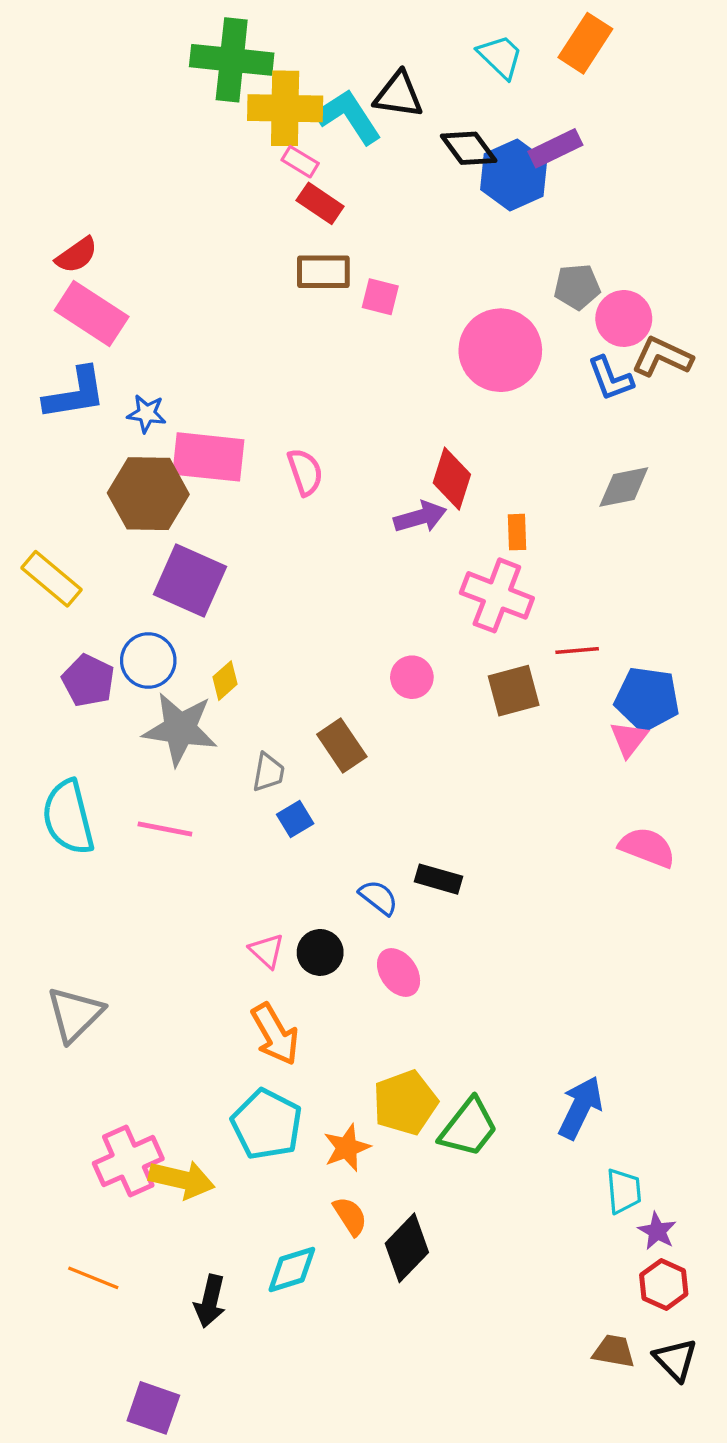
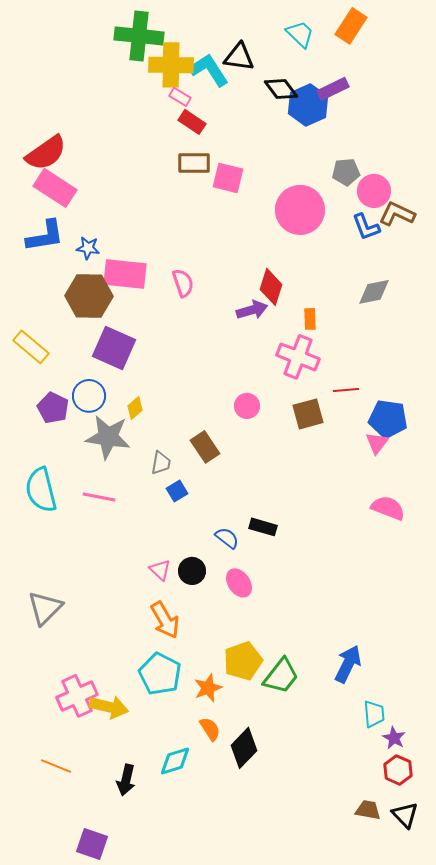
red semicircle: (77, 255) -> (46, 153), size x1.6
pink square: (380, 297) -> (228, 178), size x1.4

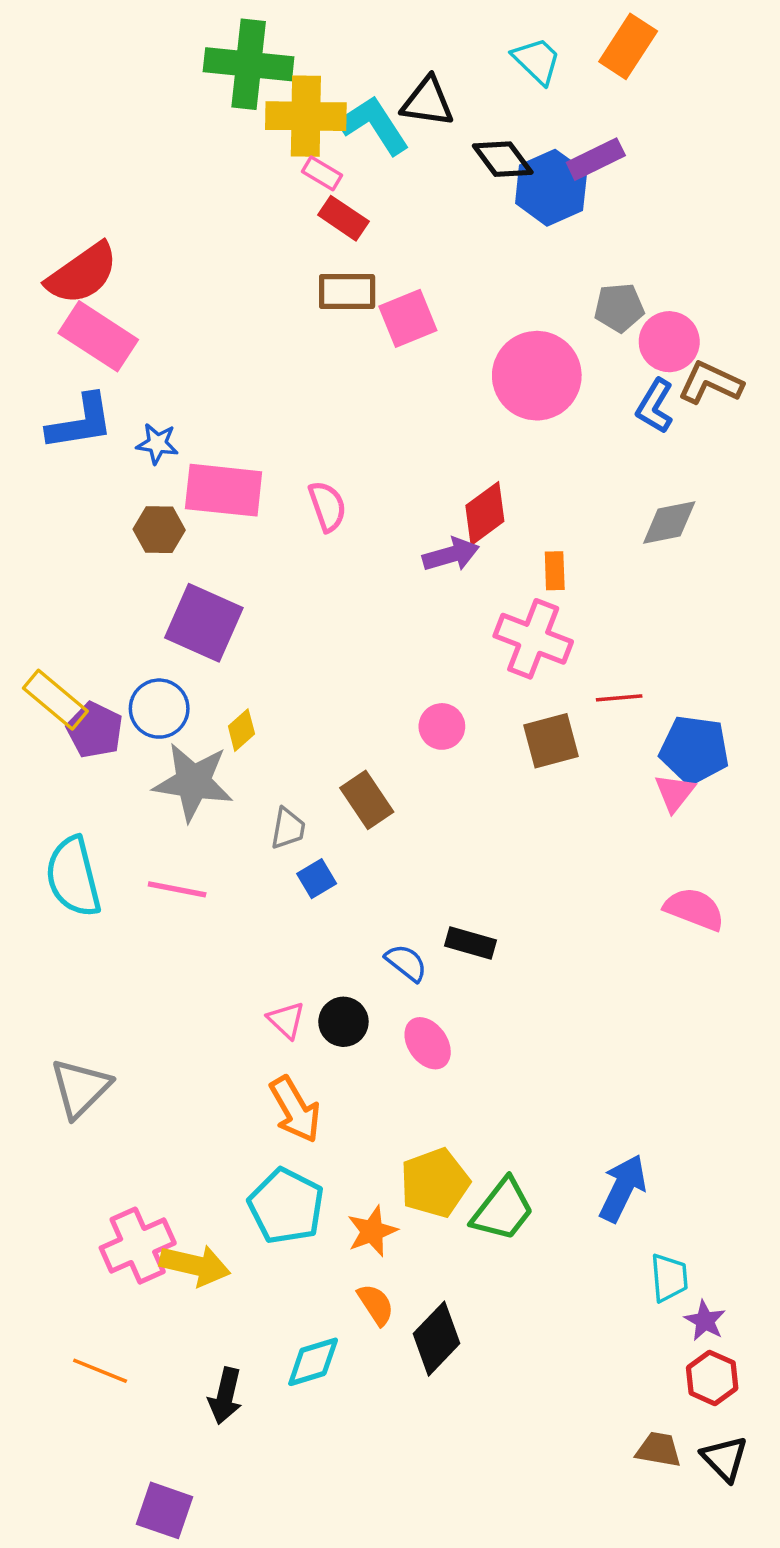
pink square: (228, 178) -> (408, 318), turned -36
blue L-shape: (366, 227) -> (655, 406), turned 52
red diamond: (271, 287) -> (485, 513), turned 36
brown hexagon: (89, 296) -> (159, 530), size x0.6
yellow rectangle: (31, 347) -> (55, 700), moved

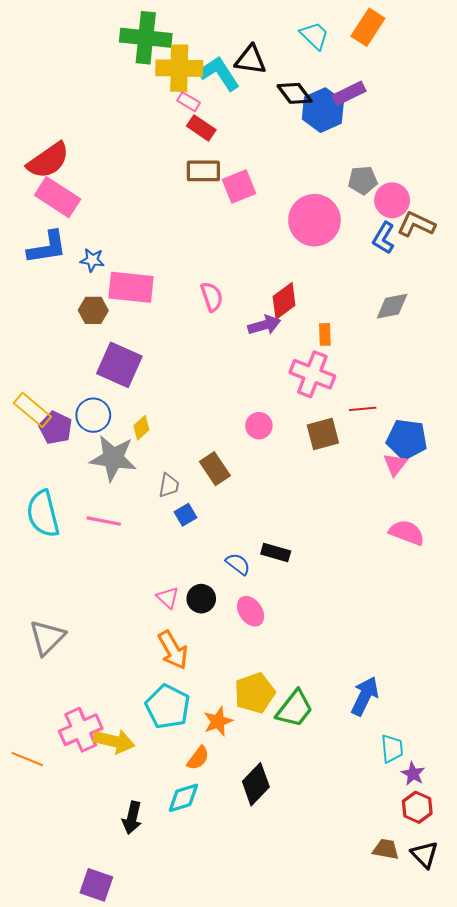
pink semicircle: (327, 506) -> (212, 297), moved
orange semicircle: (376, 1305) -> (198, 758), moved, turned 70
orange line: (100, 1371) -> (27, 759), moved

